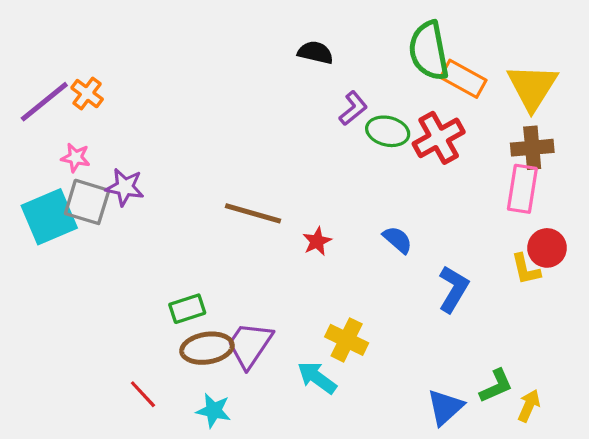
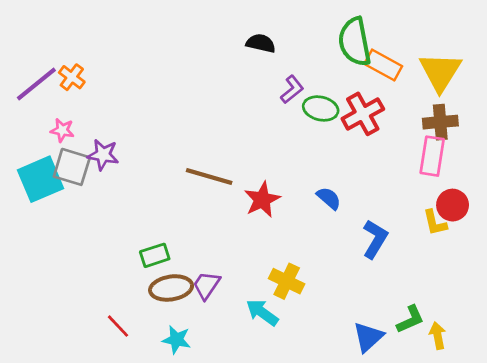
red star: (317, 241) -> (262, 200), size x1.5
purple trapezoid: (250, 345) -> (206, 285), size x0.7
yellow arrow: (529, 406) -> (438, 336), turned -35

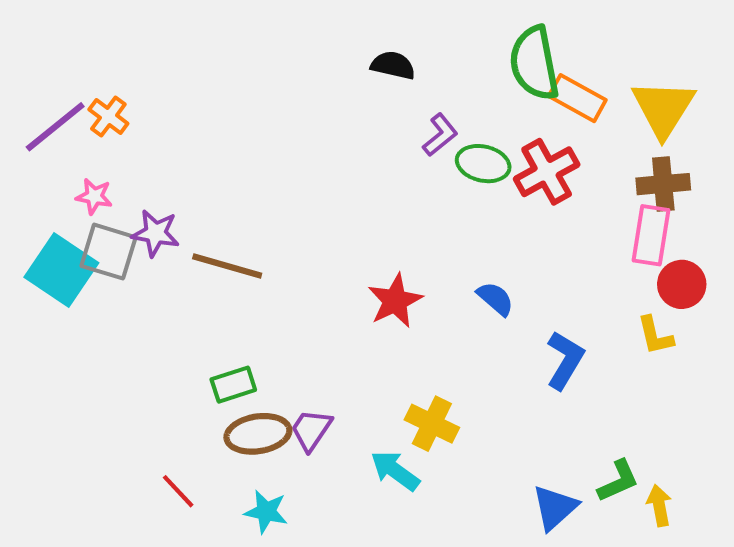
brown line: (209, 176) -> (227, 266), moved
cyan square: (40, 179) -> (61, 270), turned -33
red circle: (453, 205) -> (682, 284), moved

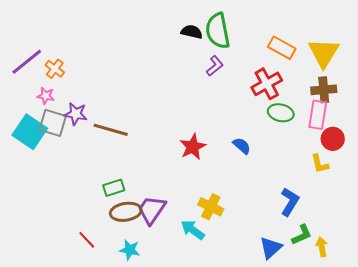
green semicircle: (534, 63) -> (218, 31), moved
orange cross: (108, 116) -> (55, 69), moved
green ellipse: (483, 164) -> (281, 113), moved
blue L-shape: (565, 360) -> (290, 202), moved
purple trapezoid: (311, 430) -> (152, 210), size x1.4

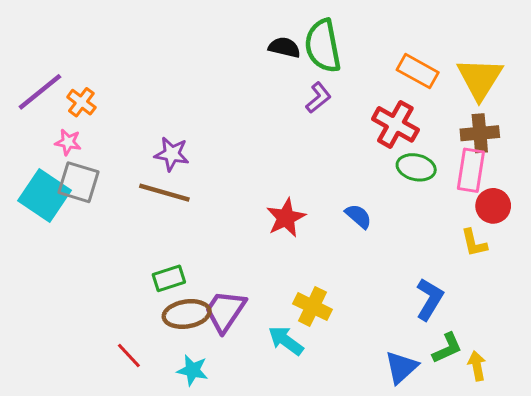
red cross: (267, 84) -> (395, 124), turned -32
purple star: (76, 114) -> (172, 154), moved

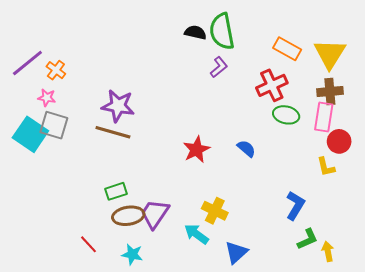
red cross: (395, 124) -> (272, 85), turned 36
purple star: (172, 154) -> (118, 106), size x1.4
blue triangle: (401, 367) -> (236, 252), moved

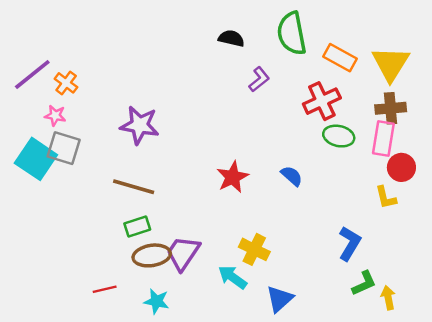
green semicircle: (222, 31) -> (292, 33), moved
brown line: (113, 132) -> (134, 187), moved
red line: (89, 244) -> (105, 289), turned -60

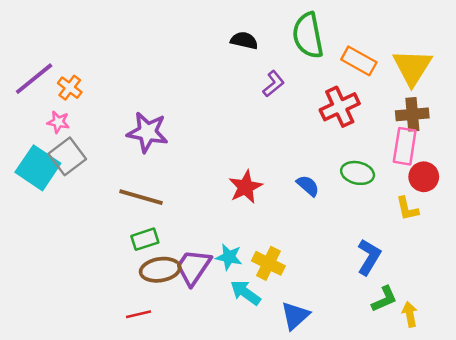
green ellipse: (339, 136) -> (358, 173), moved
gray square: (64, 148) -> (67, 156), turned 36
red line: (105, 289) -> (139, 314), moved
cyan star: (157, 301) -> (229, 257), moved

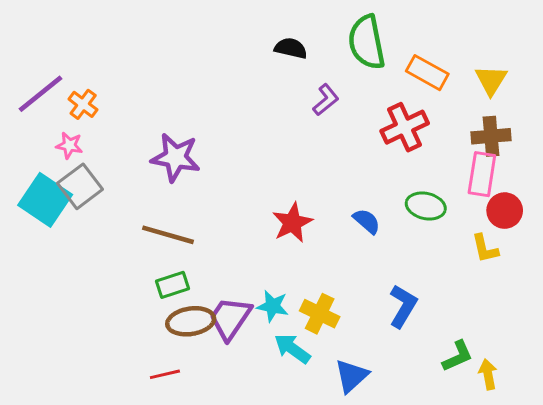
yellow triangle: (412, 67) -> (491, 80), size x0.7
blue L-shape: (369, 257) -> (403, 306), moved

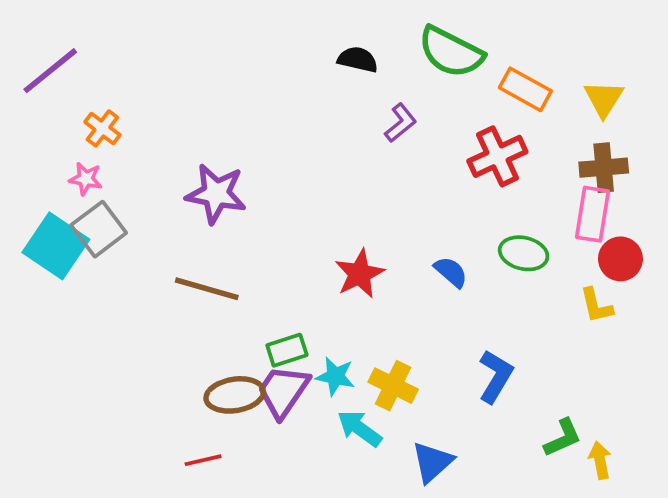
green semicircle: (367, 42) -> (451, 52), turned -52
purple line: (41, 94) -> (50, 71), moved
green rectangle: (172, 285) -> (287, 350), moved

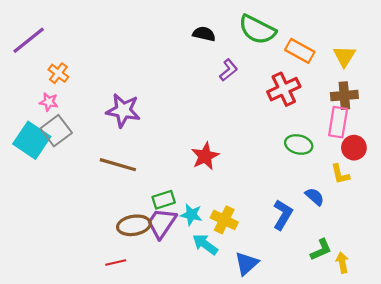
blue semicircle: (451, 272) -> (315, 197), moved

